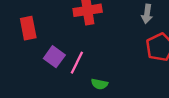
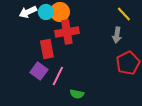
red rectangle: (28, 28) -> (47, 49), moved

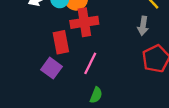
pink line: (58, 76) -> (90, 63), moved
green semicircle: (77, 94) -> (96, 95), turned -80

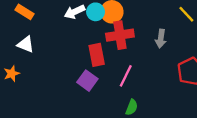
gray arrow: (143, 26) -> (161, 39), moved

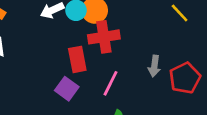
gray arrow: (161, 39) -> (154, 66), moved

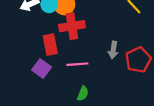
pink line: (111, 83) -> (77, 64), turned 60

